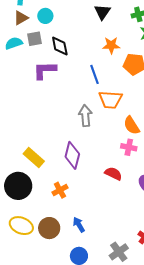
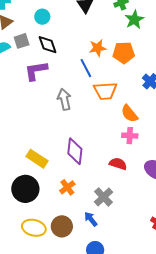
cyan circle: (45, 16) -> (42, 17), moved
orange star: (111, 45) -> (98, 48), moved
gray arrow: (85, 116) -> (64, 99), moved
gray cross: (119, 252) -> (103, 197), moved

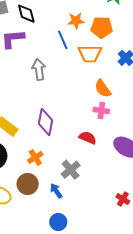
orange trapezoid: (105, 91) -> (90, 54), moved
brown circle: (62, 226) -> (28, 184), moved

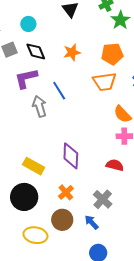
orange star: (76, 21) -> (72, 52), moved
blue line: (63, 40) -> (59, 91), moved
gray arrow: (39, 69) -> (39, 106), moved

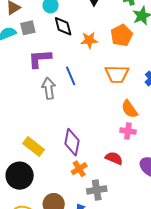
black diamond: (36, 51) -> (63, 26), moved
orange pentagon: (112, 54) -> (122, 35), moved, turned -30
orange cross: (66, 192) -> (79, 169), moved
gray cross: (103, 199) -> (97, 190), turned 30

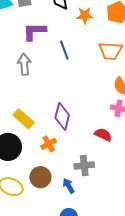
gray arrow: (49, 88) -> (24, 64), moved
orange cross: (79, 169) -> (49, 144), moved

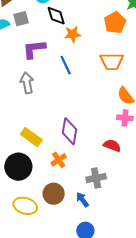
orange star: (85, 15) -> (73, 34), moved

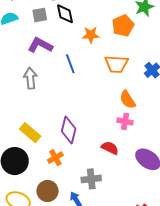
gray square: (21, 19) -> (40, 15), moved
orange star: (73, 34) -> (91, 35), moved
purple L-shape: (34, 49) -> (40, 45), turned 30

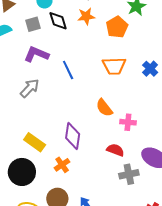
orange star: (91, 35) -> (86, 16), moved
gray arrow: (30, 78) -> (30, 88), turned 55
orange semicircle: (128, 100) -> (104, 108), moved
gray cross: (91, 179) -> (129, 174), moved

